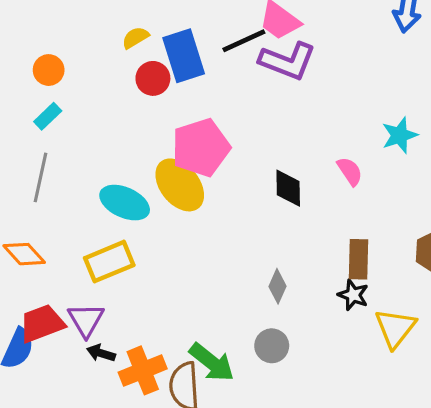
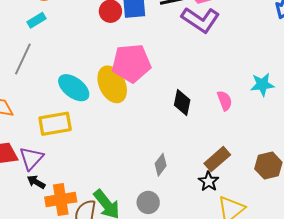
brown rectangle: (359, 259) -> (217, 159), turned 35

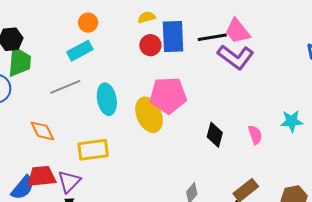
cyan rectangle: (37, 20) -> (80, 51), size x1.4
gray line: (23, 59) -> (65, 87), turned 40
cyan ellipse: (74, 88) -> (107, 99), moved, turned 40

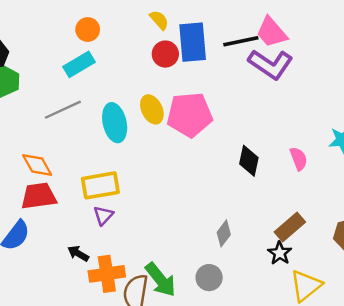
yellow semicircle: (147, 17) -> (159, 20), turned 66
yellow ellipse: (149, 115) -> (152, 109), moved, size x0.7
red trapezoid: (42, 176) -> (39, 196), moved
purple triangle: (69, 182) -> (103, 215), moved, size x0.7

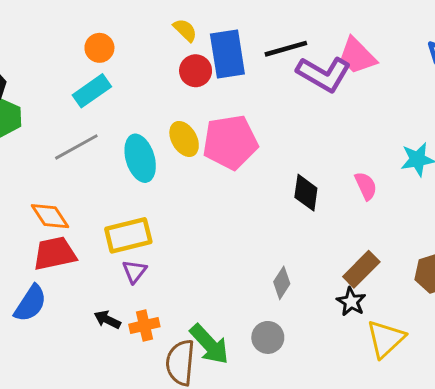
pink trapezoid: (272, 32) -> (357, 56), moved
orange cross: (107, 274) -> (144, 325), moved, size x0.7

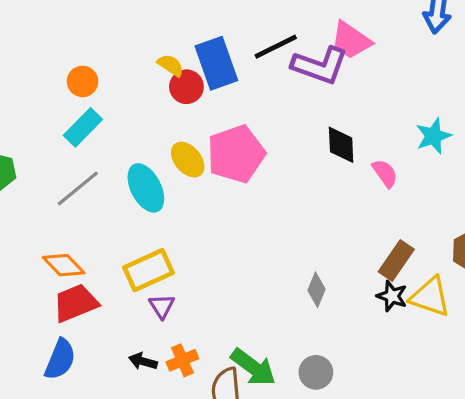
yellow semicircle: (185, 30) -> (171, 65), moved
black diamond: (306, 193) -> (341, 145), moved
gray circle: (268, 337) -> (316, 372), moved
yellow triangle: (386, 339) -> (430, 297), moved, turned -48

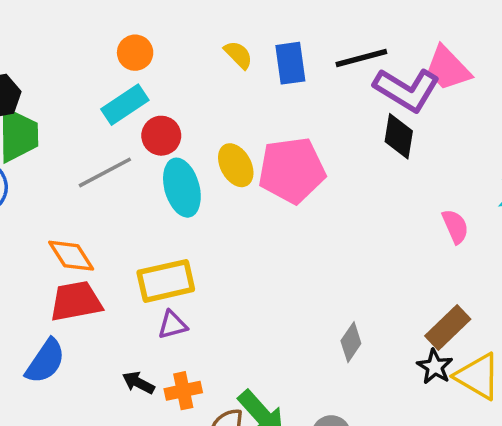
blue rectangle: (216, 63) -> (290, 63), size x0.7
red circle: (186, 87) -> (161, 136), moved
black diamond: (341, 145) -> (399, 136), moved
purple triangle: (162, 306) -> (172, 325), turned 36

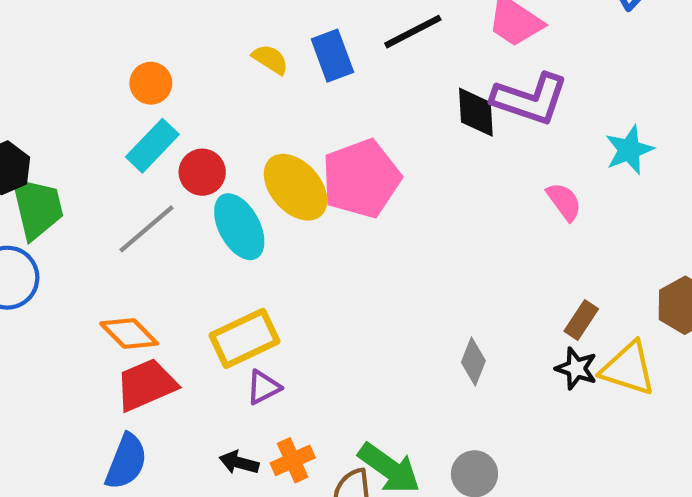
purple L-shape: (407, 90) -> (530, 99), moved
yellow ellipse: (236, 165) -> (296, 187), size x1.4
brown rectangle: (448, 328) -> (581, 320), size x0.7

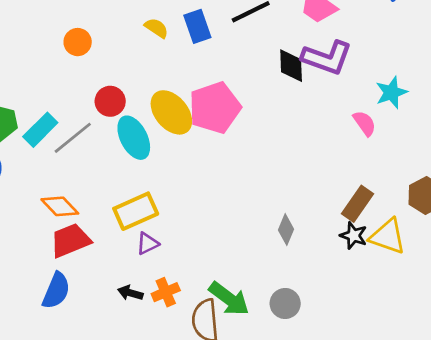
cyan rectangle: (152, 146) -> (40, 130), moved
pink semicircle: (564, 202) -> (365, 123), moved
brown rectangle: (581, 320) -> (358, 204), size x1.4

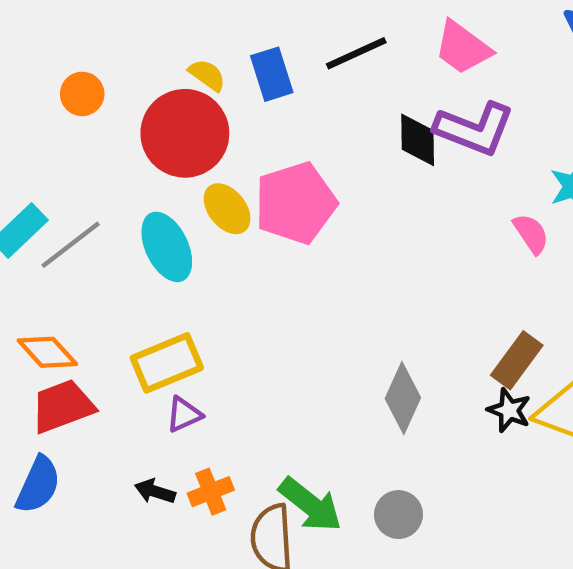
red circle: (110, 101) -> (185, 133), moved, size x1.8
yellow ellipse: (171, 112) -> (227, 209), size x0.7
gray diamond: (286, 230) -> (403, 398), size x1.4

